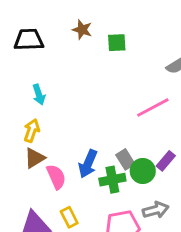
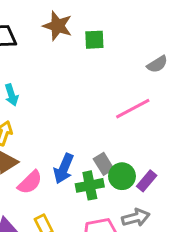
brown star: (82, 30) -> (58, 26), size x1.4
purple rectangle: (166, 161) -> (147, 181), moved
pink semicircle: (56, 177) -> (30, 182), turned 70

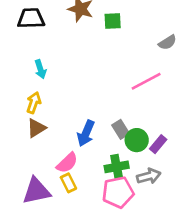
pink semicircle: (30, 182) -> (67, 163), moved
green cross: (90, 185) -> (117, 167), moved

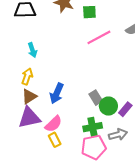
pink line: (146, 81) -> (99, 37), moved
blue arrow: (86, 133) -> (57, 93), moved
purple triangle: (36, 191) -> (29, 118), moved

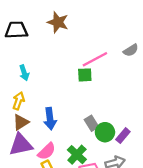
green square: (89, 12) -> (85, 75), moved
blue arrow: (57, 93) -> (50, 119), turned -30
green cross: (93, 127) -> (77, 155), moved, turned -36

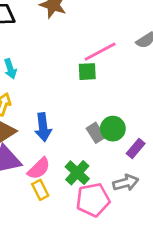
green circle: (105, 132) -> (113, 129), moved

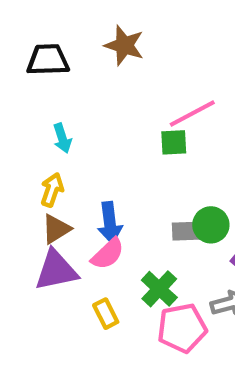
gray rectangle: (96, 133) -> (186, 231), turned -60
pink semicircle: (39, 168) -> (108, 254), moved

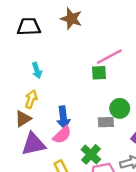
green circle: (211, 225) -> (120, 108), moved
brown triangle: (56, 229) -> (23, 119), moved

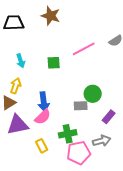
green square: (99, 73) -> (54, 63), moved
green cross: (91, 154) -> (68, 134), turned 36

